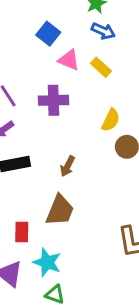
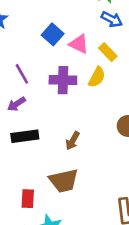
blue square: (48, 34) -> (53, 34), moved
yellow semicircle: (111, 120) -> (97, 77), moved
brown trapezoid: (60, 210) -> (64, 181), turned 52

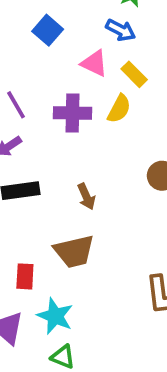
blue arrow: (112, 19) -> (121, 30), moved
blue square: (53, 34) -> (48, 30), moved
brown arrow: (73, 141) -> (86, 197), turned -54

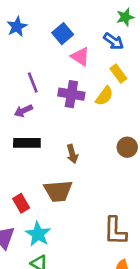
pink triangle: (94, 63) -> (80, 57), moved
red rectangle: (25, 276) -> (21, 203), turned -42

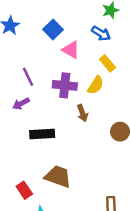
black rectangle: (27, 143) -> (42, 134), moved
brown arrow: (72, 154) -> (82, 113), moved
brown trapezoid: (58, 191) -> (58, 176), turned -152

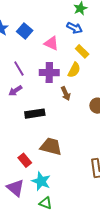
blue square: (53, 29) -> (25, 31), moved

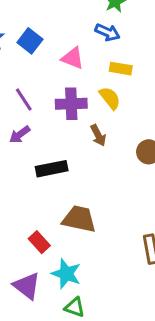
yellow rectangle: (82, 51) -> (121, 69), turned -32
yellow semicircle: (74, 70) -> (110, 98), turned -63

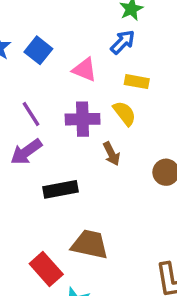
blue arrow: (107, 32) -> (123, 42), turned -70
purple arrow: (20, 134) -> (26, 152), size x1.4
red rectangle: (39, 242) -> (46, 269), size x1.4

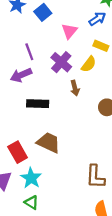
pink triangle: (84, 70) -> (69, 31), turned 35
yellow semicircle: (125, 113) -> (89, 64), turned 63
purple cross: (83, 119) -> (61, 62), turned 30

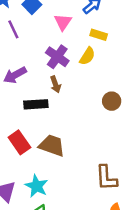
purple line: (29, 52) -> (13, 29), moved
brown arrow: (75, 88) -> (55, 84), moved
red rectangle: (18, 152) -> (19, 142), moved

